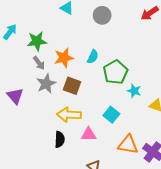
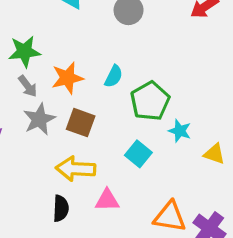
cyan square: (111, 115) -> (138, 154), moved

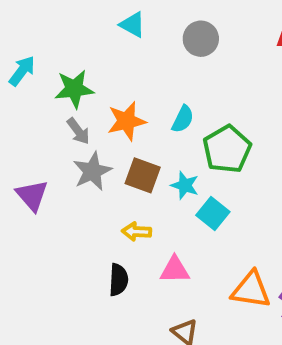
cyan star: (180, 131) -> (185, 185), moved
yellow arrow: (76, 169) -> (137, 232), size x0.6

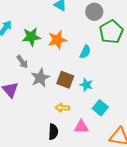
orange star: (126, 121) -> (57, 40), moved
gray arrow: (78, 131) -> (22, 62), moved
green pentagon: (227, 149) -> (111, 32), moved
cyan square: (213, 213) -> (100, 108), moved

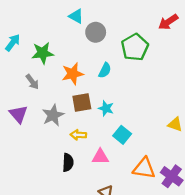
gray circle: (94, 12) -> (96, 32), moved
orange star: (57, 40) -> (73, 74), moved
gray star: (40, 78) -> (53, 115), moved
brown square: (65, 80) -> (82, 103), turned -30

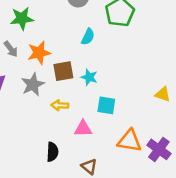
orange star: (73, 74) -> (39, 53), moved
cyan square: (122, 135) -> (106, 105), turned -30
black semicircle: (68, 162) -> (52, 152), moved

